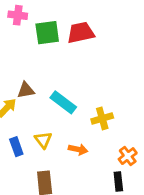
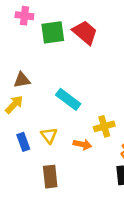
red trapezoid: (81, 33) -> (85, 32), turned 52
brown triangle: (26, 90) -> (22, 80), moved
yellow cross: (102, 118) -> (104, 126), moved

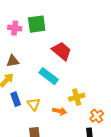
pink cross: (24, 16) -> (15, 28), moved
red trapezoid: (85, 32) -> (62, 51), moved
blue rectangle: (23, 142) -> (16, 99), moved

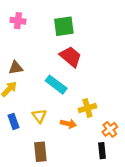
green square: (37, 24) -> (64, 26), moved
pink cross: (15, 28) -> (18, 21), moved
blue rectangle: (16, 99) -> (14, 121), moved

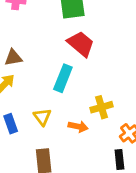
cyan rectangle: (56, 85) -> (63, 78), turned 75

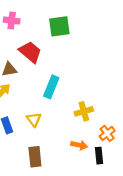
red trapezoid: (81, 44) -> (30, 52), moved
orange arrow: (78, 126) -> (79, 145), moved

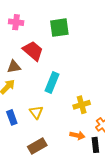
brown rectangle: (35, 157) -> (37, 146), turned 66

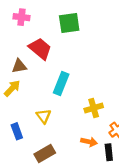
blue rectangle: (12, 117) -> (17, 131), moved

